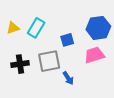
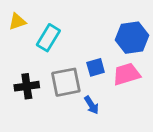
yellow triangle: (13, 28) -> (17, 21), moved
blue square: (67, 40) -> (96, 67), moved

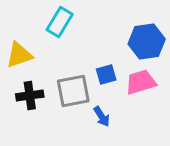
yellow triangle: (17, 21) -> (19, 55), moved, size x1.4
cyan rectangle: (48, 38) -> (60, 22), moved

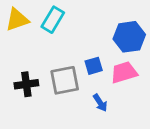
yellow triangle: (19, 55) -> (17, 20), moved
blue arrow: (102, 116) -> (100, 103), moved

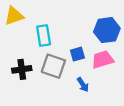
cyan rectangle: (53, 20) -> (44, 36), moved, turned -40
gray square: (65, 80) -> (53, 66), turned 30

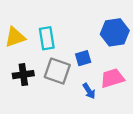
yellow triangle: (14, 16) -> (15, 37), moved
pink trapezoid: (103, 60) -> (112, 78), moved

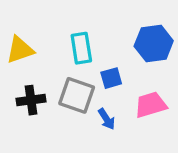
cyan rectangle: (47, 38) -> (81, 48), moved
blue arrow: (89, 91) -> (107, 119), moved

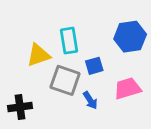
yellow triangle: (20, 50) -> (39, 55), moved
black cross: (31, 100) -> (20, 107), moved

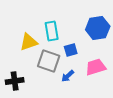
blue arrow: (90, 100) -> (68, 76), turned 80

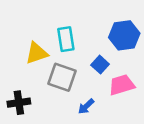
blue square: (71, 50) -> (100, 65), moved, turned -32
blue arrow: (68, 76) -> (86, 106), moved

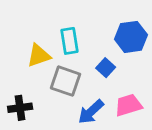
pink trapezoid: (122, 85) -> (128, 105), moved
blue arrow: (86, 106) -> (91, 112), size x1.5

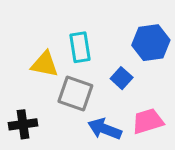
yellow triangle: (39, 56) -> (45, 64), turned 30
blue arrow: (91, 112) -> (105, 129), turned 64

